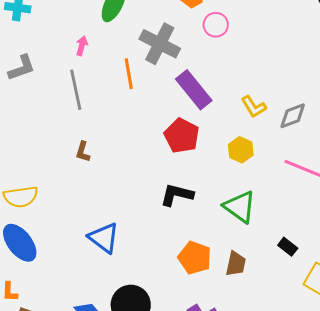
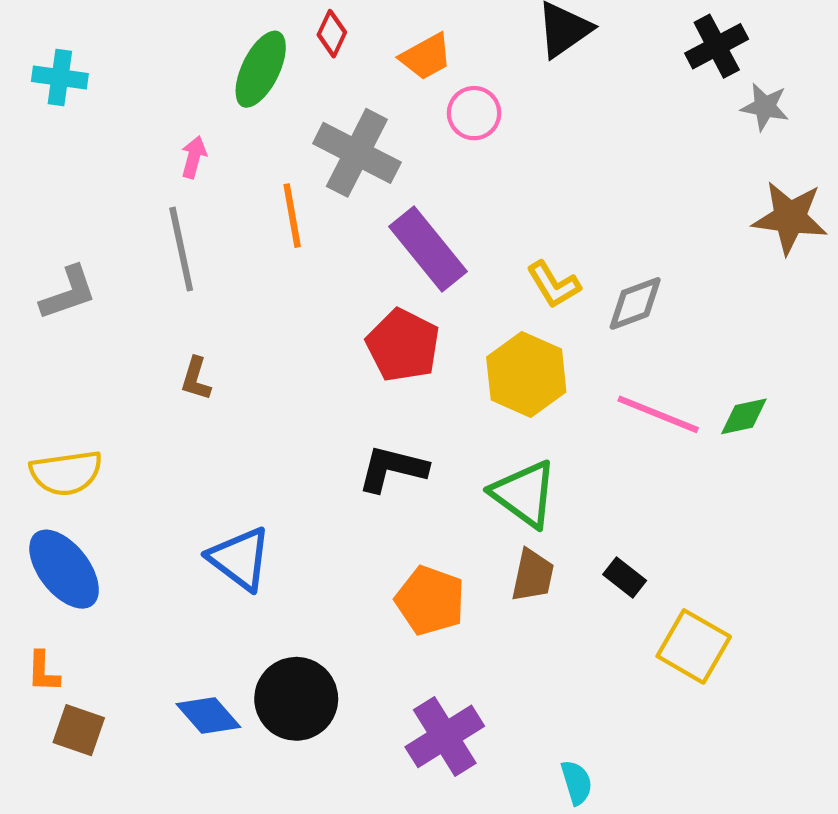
gray L-shape: (22, 68) -> (68, 293), moved
yellow hexagon: (241, 150) -> (526, 375), size x1.5
brown trapezoid: (236, 264) -> (533, 575), moved

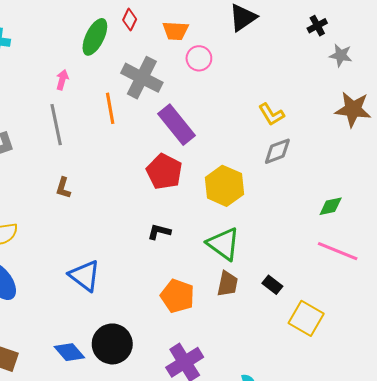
black cross: (717, 46) -> (317, 26), size x0.7
orange trapezoid: (426, 57) -> (175, 31), turned 32
yellow L-shape: (554, 285) -> (271, 114), moved
pink line: (658, 414) -> (338, 251), moved
black L-shape: (392, 469) -> (159, 232), size x0.7

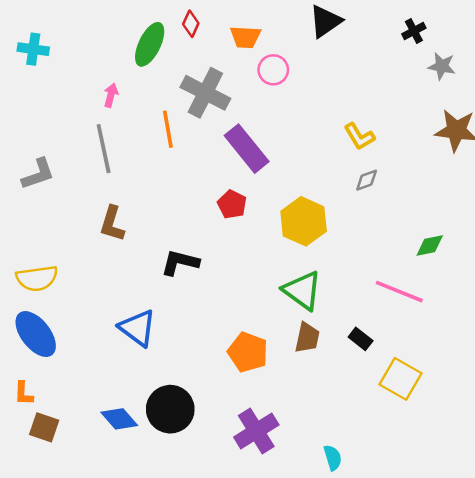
gray diamond: (277, 151) -> (367, 180), size x0.7
red pentagon: (164, 172) -> (232, 204), size x0.7
brown L-shape: (63, 188) -> (112, 224), size x1.4
black L-shape: (159, 232) -> (180, 263), moved, size x1.4
pink line: (338, 251) -> (399, 292), moved

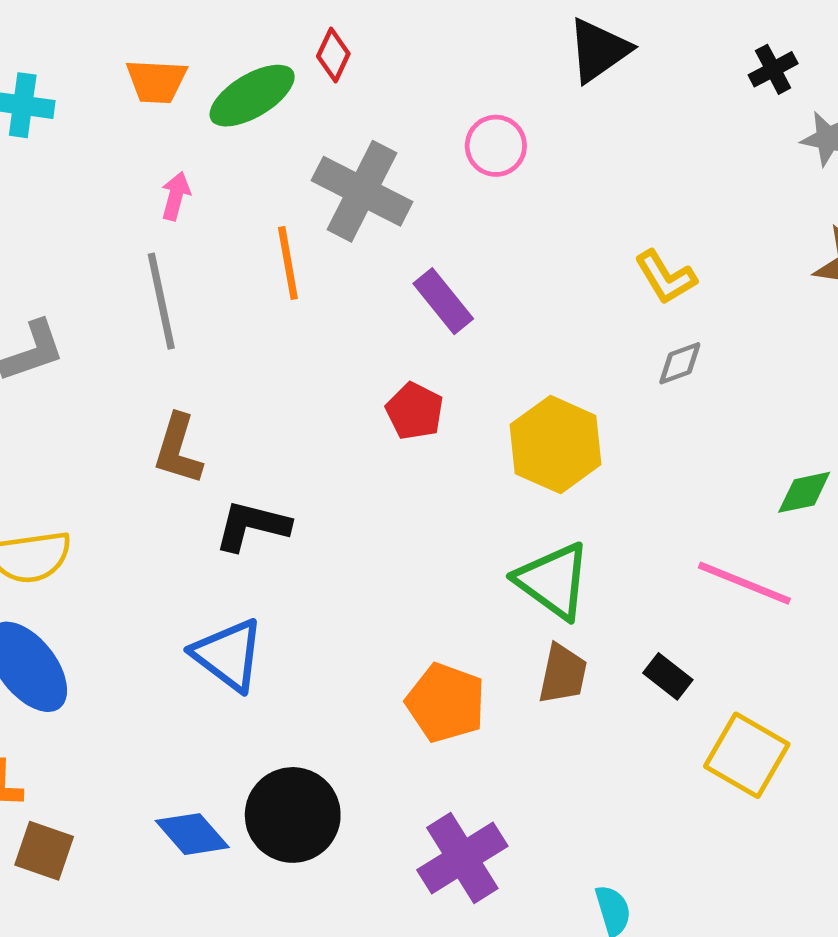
orange trapezoid: (245, 37) -> (156, 81), moved
green ellipse: (150, 44) -> (252, 96), turned 33
purple rectangle: (247, 149) -> (443, 301), size x0.7
black L-shape: (180, 263) -> (252, 526), moved

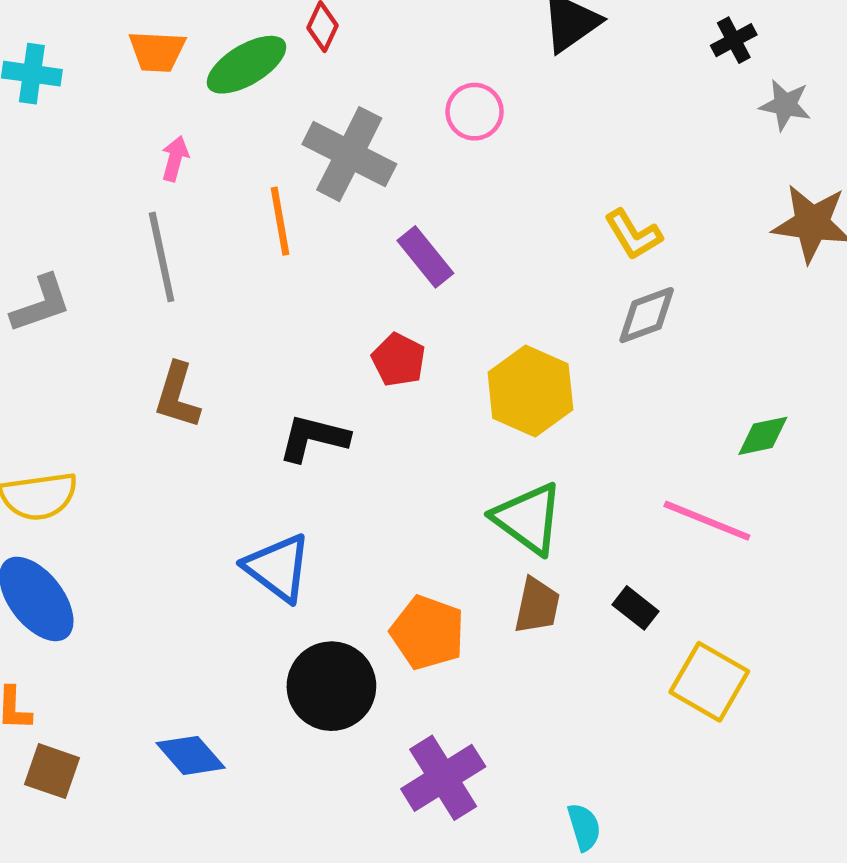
gray diamond: (680, 363) -> (647, 315), size x1.4
black L-shape: (252, 526) -> (314, 438), moved
blue triangle: (228, 655) -> (278, 568), moved
black circle: (293, 815) -> (331, 686), moved

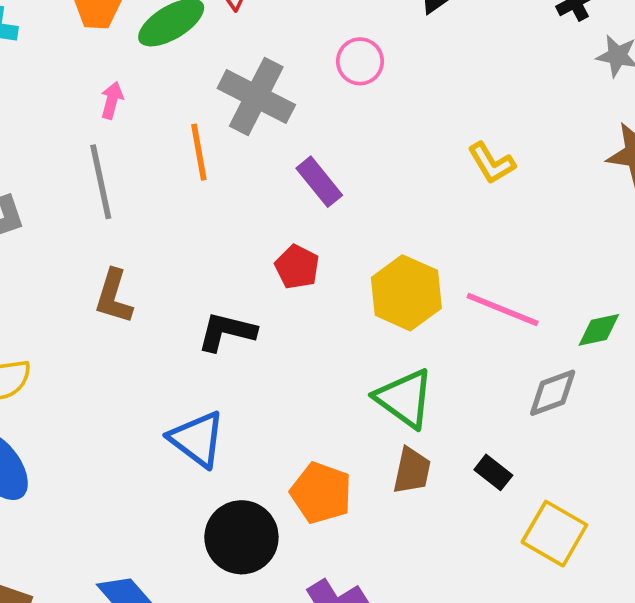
gray diamond: (647, 315) -> (553, 393), moved
pink line: (707, 521) -> (503, 309), moved

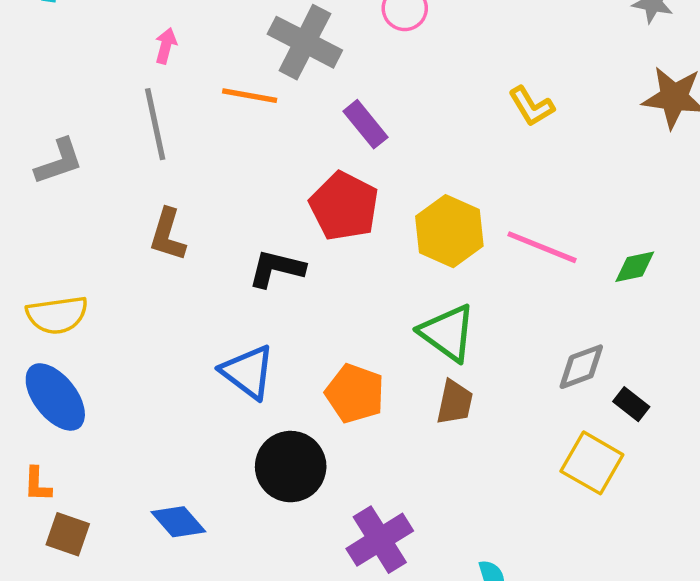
orange line: (199, 152) -> (250, 96), turned -70
red pentagon: (297, 267) -> (344, 206), size x1.6
gray diamond: (553, 393) -> (581, 367), moved
black rectangle: (493, 472) -> (631, 404), moved
orange pentagon: (321, 493) -> (355, 393), moved

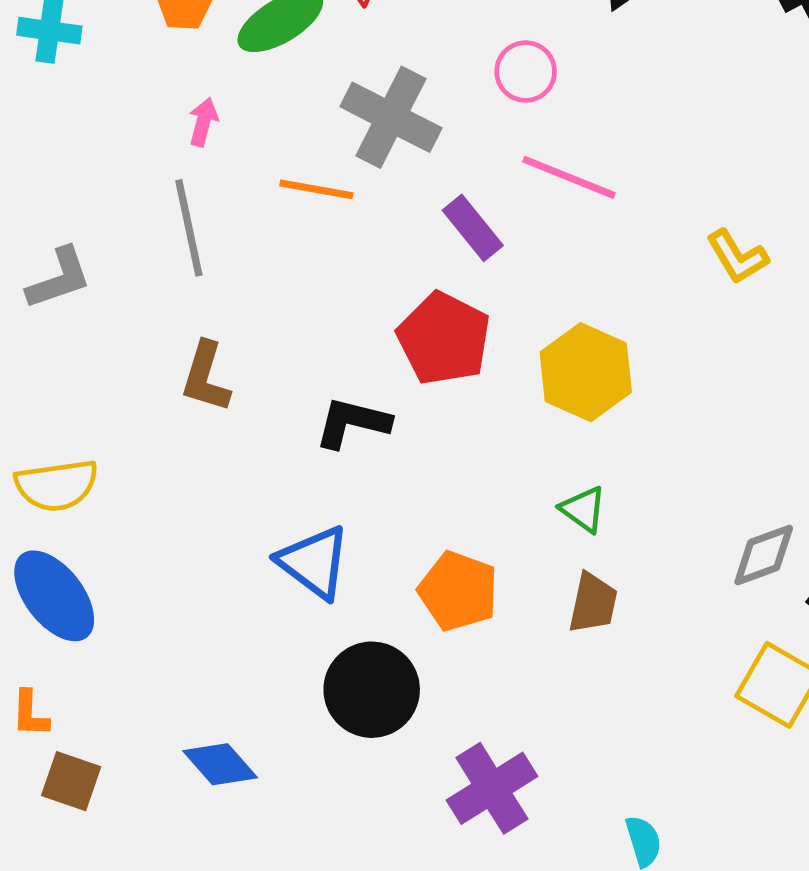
yellow L-shape: (531, 106) -> (737, 257), moved
pink line: (542, 247) -> (569, 177), moved
green triangle: (448, 333) -> (583, 509), size x0.6

